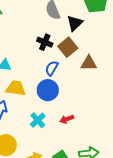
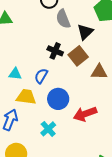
blue semicircle: (52, 68) -> (41, 76), moved
red arrow: (67, 119) -> (85, 114), moved, size x1.6

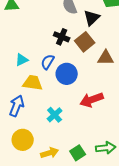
cyan triangle: (15, 74) -> (22, 60), turned -32
blue circle: (58, 99) -> (67, 74), moved

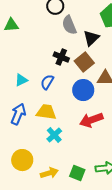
blue circle: (67, 74) -> (83, 90), moved
yellow trapezoid: (33, 83) -> (46, 112), moved
blue arrow: (17, 106) -> (18, 114), moved
green square: (78, 153) -> (77, 173), turned -35

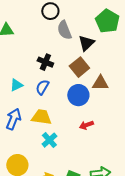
black cross: (61, 57) -> (45, 62), moved
red arrow: (91, 120) -> (86, 125), size x0.6

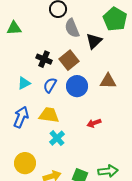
black cross: (45, 62) -> (44, 59), moved
brown square: (79, 67) -> (69, 60), moved
blue circle: (78, 95) -> (77, 86), moved

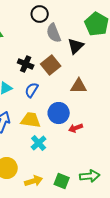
brown triangle: (108, 81) -> (79, 86), moved
blue circle: (77, 86) -> (59, 113), moved

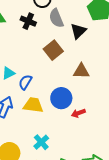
black cross: (26, 64) -> (28, 21), moved
blue semicircle: (32, 90) -> (25, 82), moved
cyan cross: (39, 143) -> (41, 142), moved

